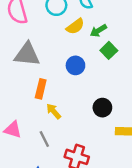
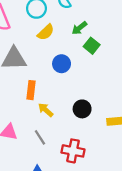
yellow semicircle: (75, 26) -> (46, 32), moved
black circle: (102, 108) -> (82, 109), moved

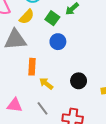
yellow semicircle: (46, 32) -> (27, 17), moved
green square: (92, 46) -> (52, 18), moved

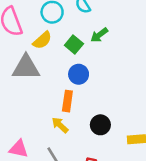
orange rectangle: (32, 67) -> (67, 101), moved

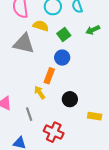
green arrow: (99, 35) -> (93, 30), moved
yellow semicircle: (42, 40) -> (41, 26), turned -133

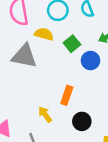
blue circle: (62, 58) -> (91, 61), moved
orange rectangle: (49, 76) -> (67, 95), moved

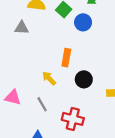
gray triangle: (24, 56) -> (22, 28), size x0.6

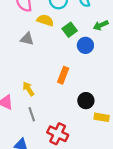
yellow arrow: (49, 78) -> (28, 89), moved
black circle: (84, 79) -> (86, 101), moved

